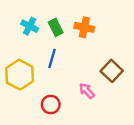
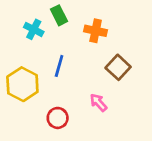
green rectangle: (56, 27) -> (59, 15), moved
brown square: (112, 71) -> (118, 67), moved

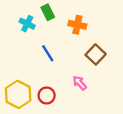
blue line: (59, 66) -> (48, 53), turned -48
yellow hexagon: (22, 84) -> (18, 94), moved

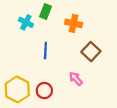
green rectangle: (48, 12) -> (45, 12), turned 48
blue line: (48, 53) -> (45, 50), turned 35

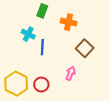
cyan cross: (26, 22) -> (28, 34), moved
pink arrow: (76, 79) -> (71, 73), turned 64

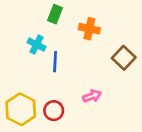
brown square: (85, 48) -> (124, 58), moved
pink arrow: (71, 73) -> (92, 96), turned 48

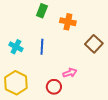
cyan cross: (37, 45) -> (16, 47), moved
red circle: (54, 111) -> (54, 87), moved

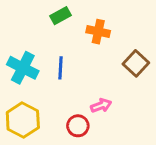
green rectangle: (42, 11) -> (60, 16), turned 40
cyan cross: (16, 47) -> (23, 68), size x1.5

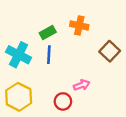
green rectangle: (60, 16) -> (48, 33), moved

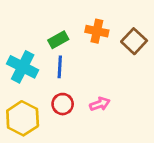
brown square: (110, 51) -> (134, 41), moved
red circle: (63, 101) -> (63, 104), moved

